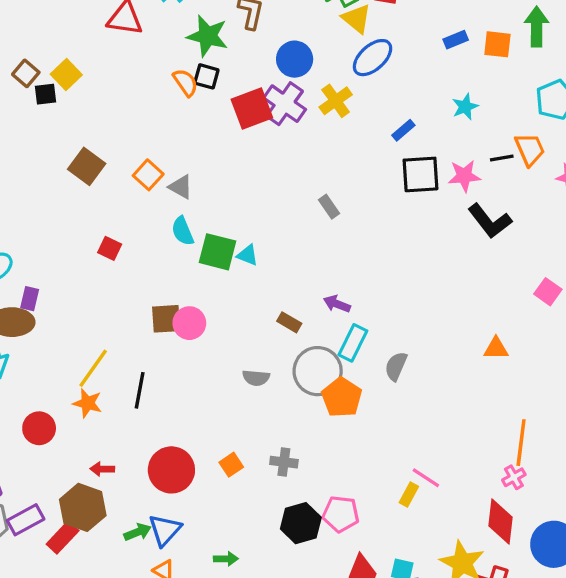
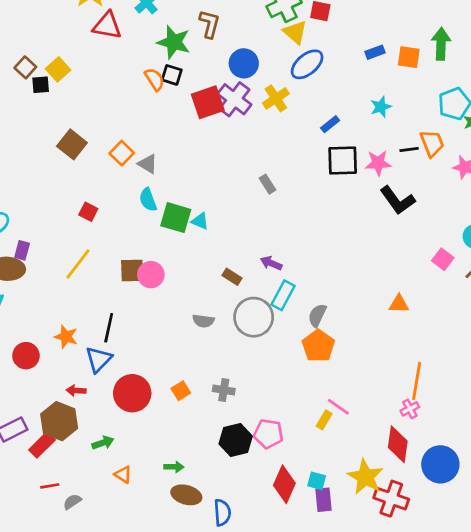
yellow line: (93, 368) -> (78, 264), moved
orange pentagon: (342, 397) -> (318, 346), moved
blue triangle: (165, 530) -> (99, 359), moved

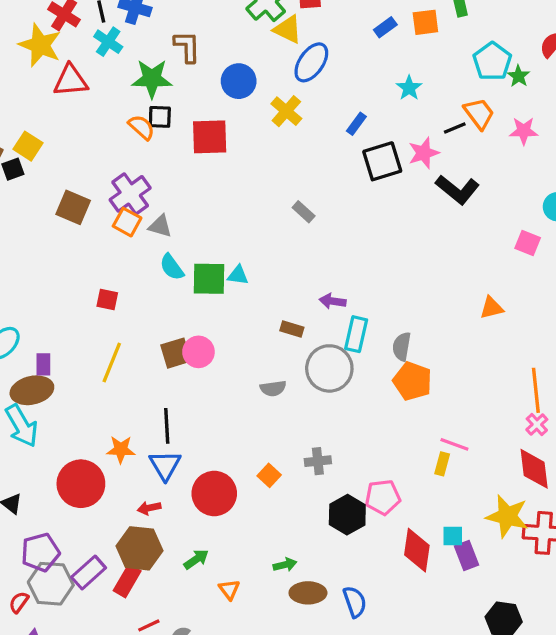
purple cross: (234, 99) -> (130, 194), moved, turned 32
red square: (208, 102) -> (210, 137), turned 32
brown square: (72, 144) -> (73, 207), moved
red circle: (26, 356) -> (81, 484), size x1.5
orange triangle: (123, 475) -> (229, 589), turned 36

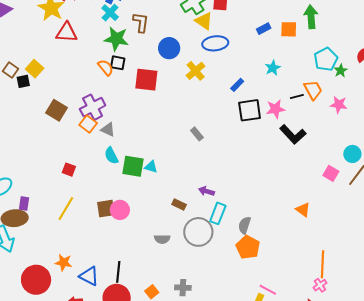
cyan cross: (108, 42) -> (110, 13), moved
blue ellipse: (311, 62) -> (215, 43), turned 40
orange triangle: (492, 308) -> (303, 210), turned 42
black line: (167, 426) -> (118, 272), moved
blue triangle: (165, 465) -> (89, 276), turned -40

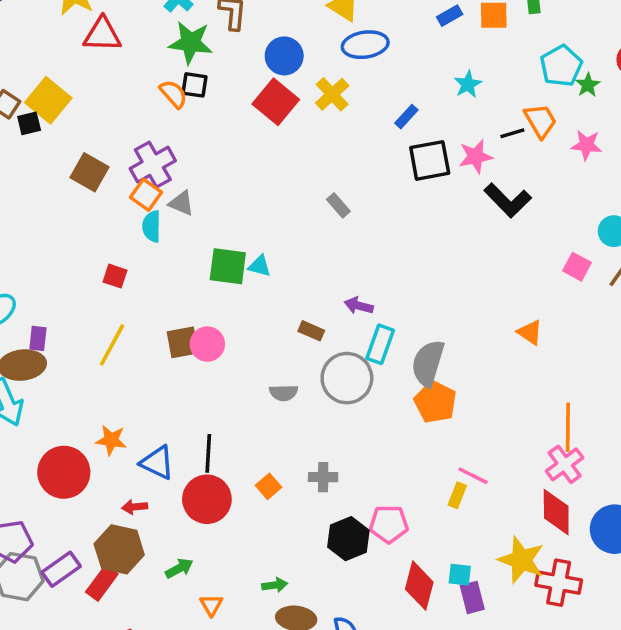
yellow square: (35, 69) -> (48, 100), size x1.4
red square: (146, 80) -> (276, 102), moved, turned 35
cyan semicircle: (111, 156) -> (152, 226), moved, turned 30
gray semicircle: (245, 225) -> (428, 363), size x1.5
pink cross: (320, 285) -> (565, 464), size x1.5

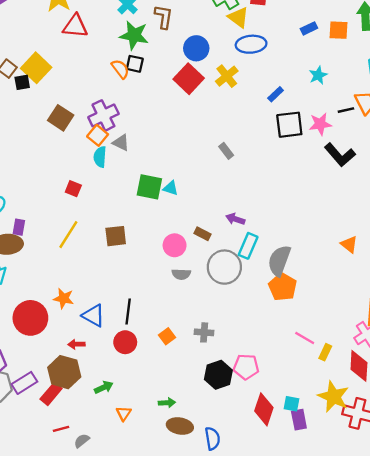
pink circle: (207, 344) -> (175, 245), moved
yellow rectangle: (457, 495) -> (325, 352), moved
red circle: (207, 499) -> (125, 342), size x0.7

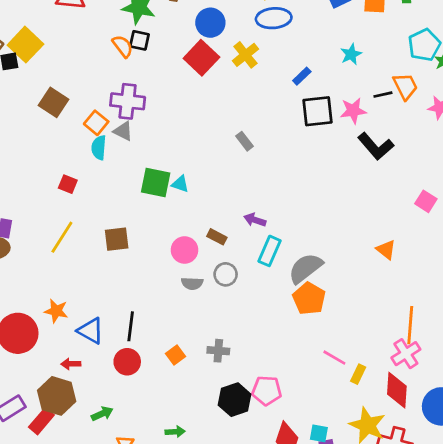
purple cross: (103, 115) -> (128, 101), moved, turned 32
gray semicircle: (279, 261) -> (305, 268), turned 32
gray circle: (224, 267) -> (226, 274), moved, size x0.6

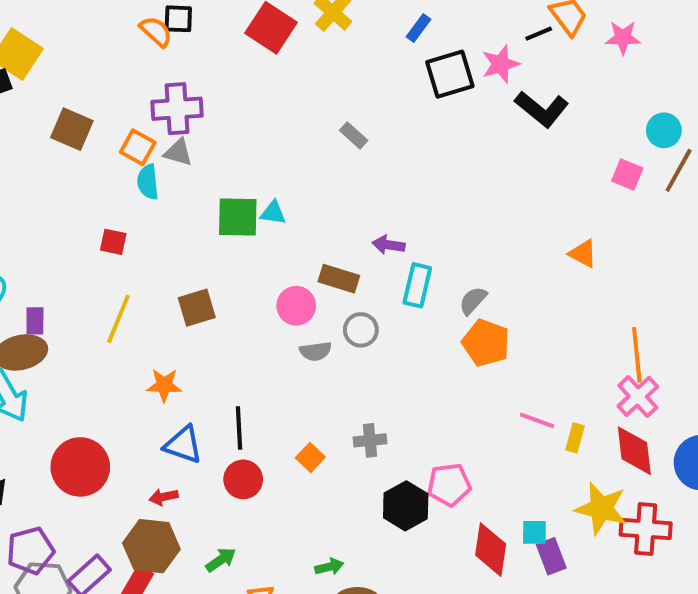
brown rectangle: (217, 237) -> (339, 279), size x1.4
gray semicircle: (305, 268) -> (473, 301), size x0.6
orange star: (56, 311) -> (164, 385), moved

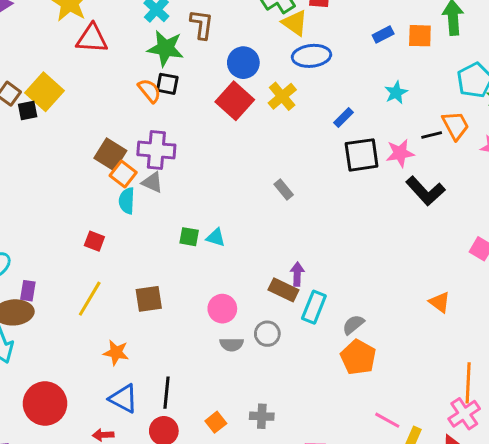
brown square: (72, 129) -> (110, 154), moved
green square: (238, 217) -> (189, 237), size x0.6
purple arrow: (389, 245) -> (297, 274), turned 75
brown rectangle: (339, 279) -> (283, 290), moved

